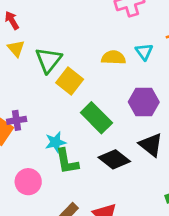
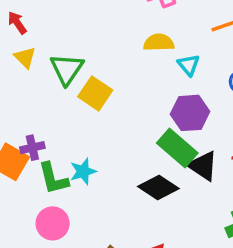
cyan triangle: (144, 52) -> (188, 65), moved
yellow semicircle: (113, 58) -> (159, 43), moved
green rectangle: (96, 118) -> (177, 148), moved
green L-shape: (67, 161) -> (53, 178), moved

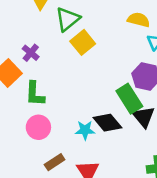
purple cross: (32, 148) -> (31, 53), moved, turned 36
cyan star: (83, 171) -> (85, 130), moved
pink circle: (53, 223) -> (38, 127), moved

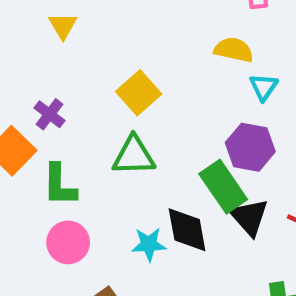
green triangle: (68, 19) -> (134, 156), moved, turned 40
black diamond: (107, 123) -> (187, 230), turned 32

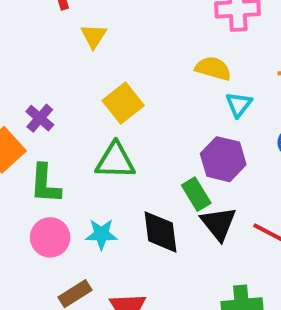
yellow triangle: (63, 26) -> (94, 36), moved
green rectangle: (223, 187) -> (196, 194), size x0.7
cyan star: (149, 244) -> (101, 234), moved

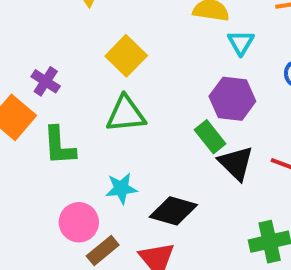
black diamond: (161, 232) -> (173, 211), moved, turned -60
pink circle: (50, 237) -> (79, 222), moved

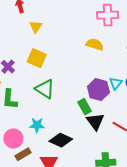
cyan triangle: (241, 43) -> (116, 83), moved
yellow square: (126, 56) -> (37, 58), moved, turned -30
green triangle: (126, 114) -> (45, 89), turned 30

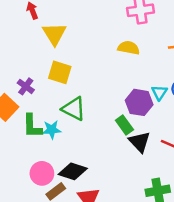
yellow triangle: (36, 27) -> (54, 34), size x1.5
cyan star: (37, 125) -> (52, 130), moved
black diamond: (61, 140) -> (73, 171), moved

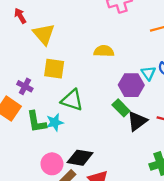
yellow semicircle: (129, 48) -> (104, 51), moved
black triangle: (140, 142) -> (137, 121), turned 45

